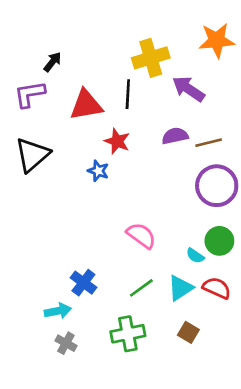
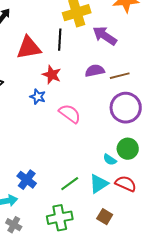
pink semicircle: (141, 235) -> (70, 114), moved

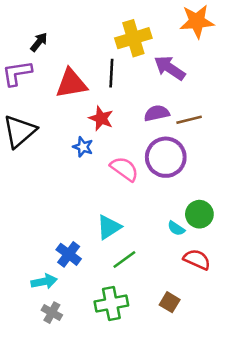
purple circle: (126, 108) -> (166, 157), moved
cyan triangle: (99, 184) -> (109, 227), moved

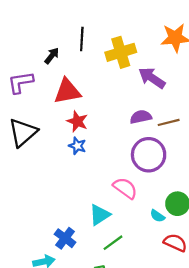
black arrow: (39, 42) -> (52, 56), moved
black line: (111, 73) -> (82, 39), moved
red star: (101, 118) -> (77, 121), moved
pink semicircle: (124, 169) -> (125, 188), moved

